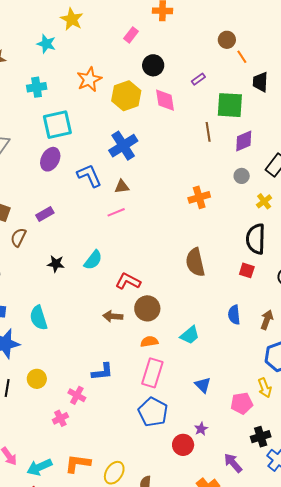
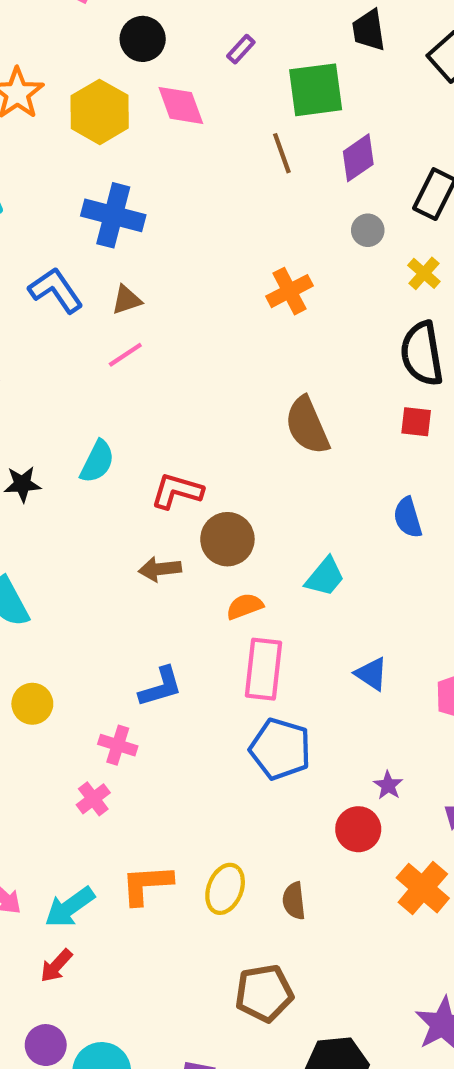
blue cross: (123, 146) -> (113, 215), turned -32
yellow circle: (37, 379) -> (32, 704), moved
purple star: (201, 429) -> (388, 785), moved
red circle: (183, 445) -> (358, 829), moved

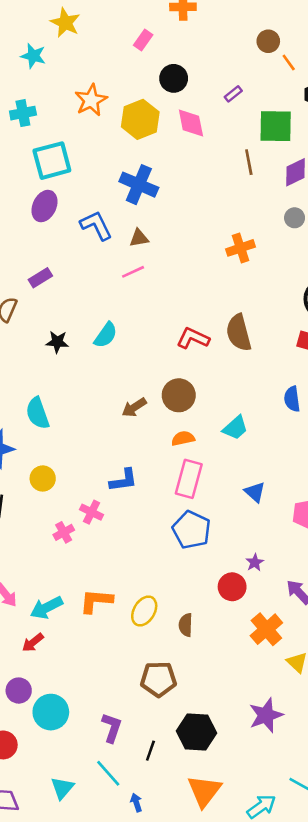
red L-shape: (177, 491) -> (193, 338), moved
brown arrow: (160, 569) -> (134, 407), turned -35
pink cross: (93, 799) -> (64, 532), moved

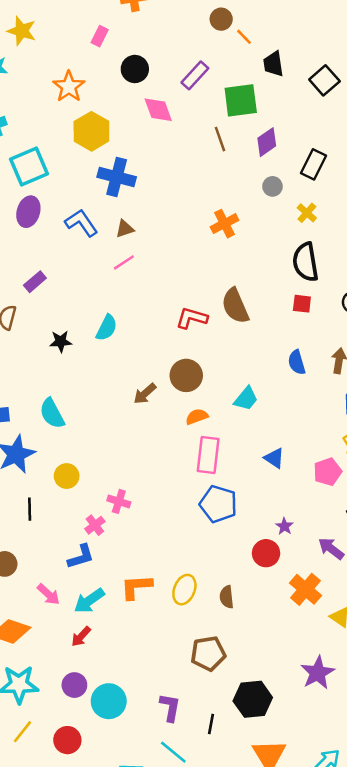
purple rectangle: (233, 94) -> (195, 75), size x1.6
orange star: (91, 100) -> (69, 87), moved
yellow hexagon: (140, 119) -> (91, 131), moved
blue L-shape: (123, 480) -> (81, 557), moved

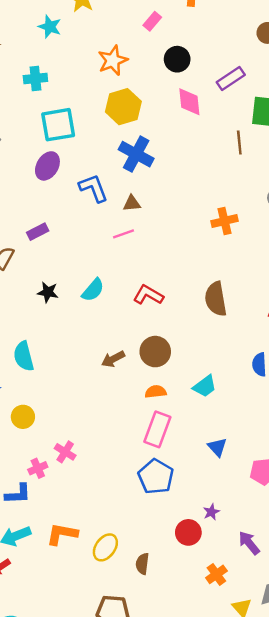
red L-shape: (192, 318) -> (148, 295), moved
orange cross: (306, 589) -> (216, 574), size x0.7

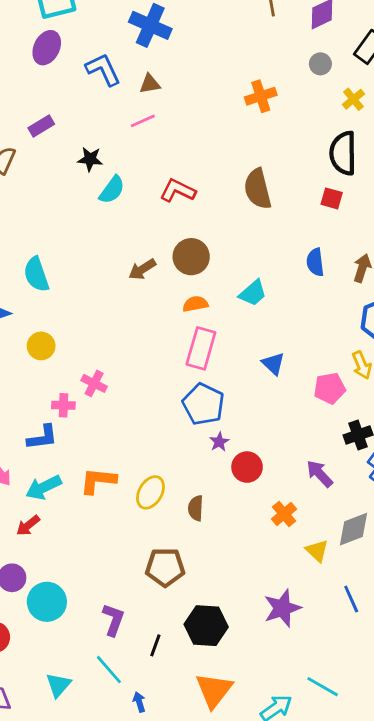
black star: (48, 292) -> (90, 159), moved
pink cross: (38, 468) -> (63, 405), turned 30
purple star: (211, 512) -> (219, 442), moved

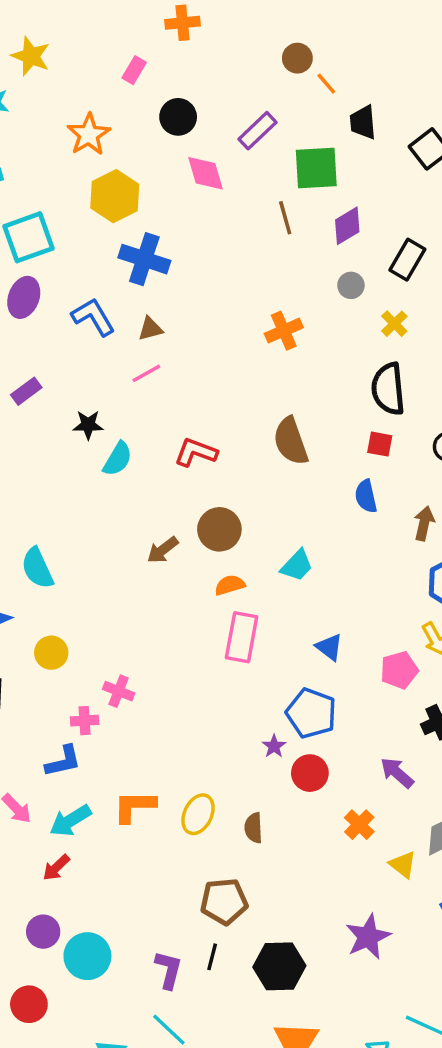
blue semicircle: (315, 262) -> (366, 496), moved
blue pentagon: (203, 404) -> (311, 713), moved
black line: (155, 645) -> (212, 957), moved

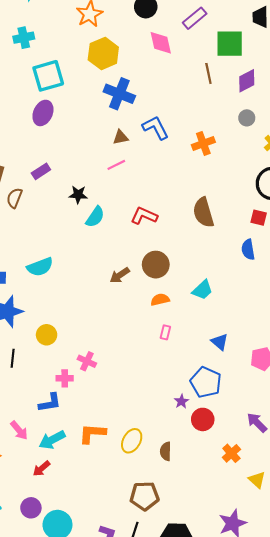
blue L-shape: (93, 317) -> (156, 128), moved
cyan semicircle: (37, 568) -> (40, 267), moved, turned -90
pink rectangle: (242, 637) -> (165, 332), size x0.5

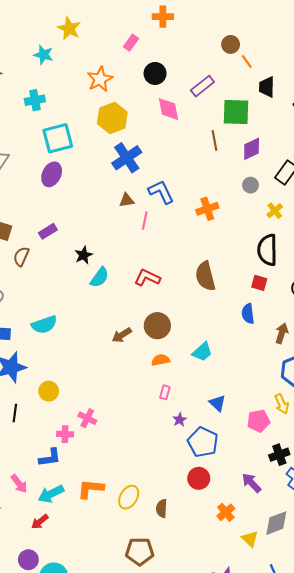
blue cross: (119, 94) -> (127, 158), turned 32
pink line: (116, 165) -> (145, 221), moved, turned -54
black star: (78, 195) -> (84, 255), turned -30
purple star: (181, 401) -> (180, 420), moved

